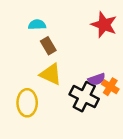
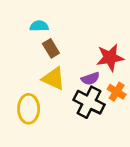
red star: (104, 25) -> (110, 58), moved, turned -30
purple semicircle: (97, 79) -> (90, 79), moved

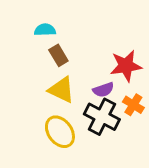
yellow ellipse: (29, 109) -> (60, 132), moved, turned -36

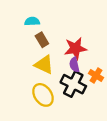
red star: (126, 66) -> (75, 48), moved
purple semicircle: (103, 90) -> (74, 65), turned 96

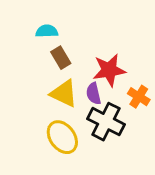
purple semicircle: (74, 65) -> (94, 94), moved
orange cross: (96, 75) -> (139, 97), moved

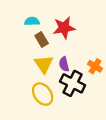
red star: (109, 70) -> (64, 28), moved
yellow triangle: (64, 94) -> (44, 64), turned 30

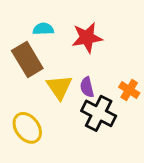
brown rectangle: (42, 40) -> (27, 59), moved, size x1.6
yellow ellipse: (43, 94) -> (27, 128), moved

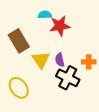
cyan semicircle: (43, 29) -> (45, 15), moved
orange cross: (129, 90) -> (89, 62), turned -32

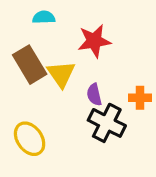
cyan semicircle: (45, 15) -> (44, 17), moved
yellow triangle: (41, 60) -> (61, 74), moved

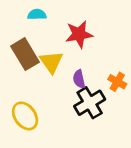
orange cross: (140, 98) -> (117, 82), turned 30
black cross: (107, 123) -> (90, 103), turned 32

